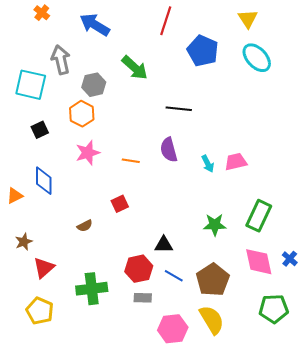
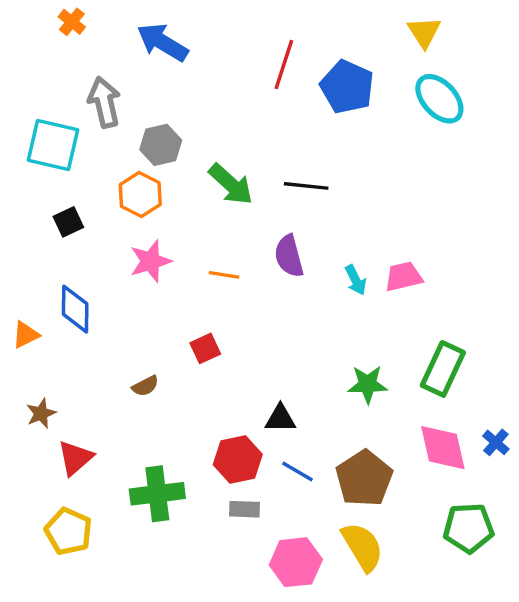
red line: (166, 21) -> (284, 65), moved
green arrow: (135, 68) -> (231, 184), moved

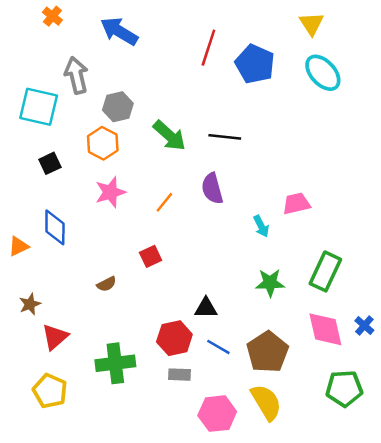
orange line: (224, 275) -> (164, 202), turned -60
cyan arrow: (356, 280) -> (261, 226), moved

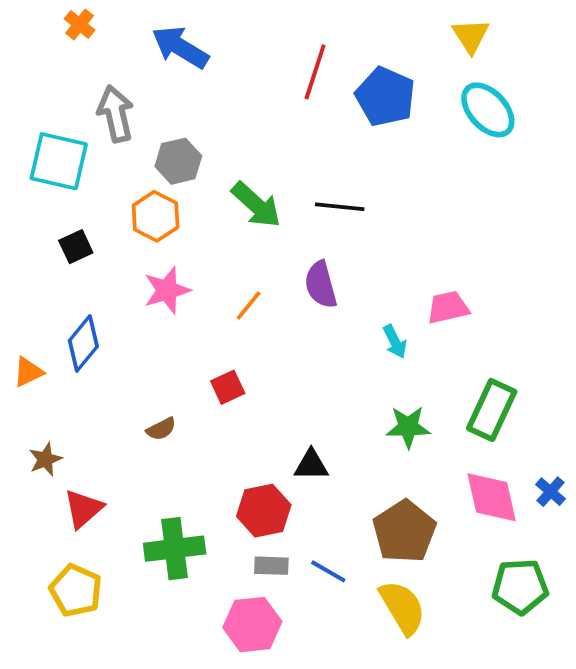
blue diamond: (55, 227) -> (83, 343), turned 39
blue line: (218, 347) -> (328, 571), moved
pink hexagon: (217, 414) -> (252, 625), moved

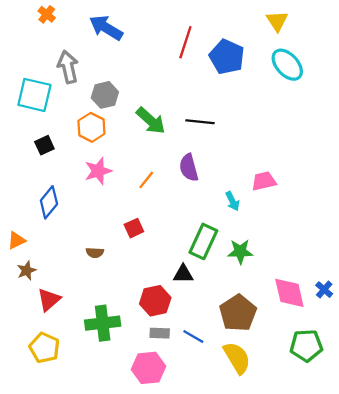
orange triangle: (28, 372) -> (16, 240), moved
green rectangle: (492, 410) -> (203, 241), moved
brown semicircle: (161, 429) -> (95, 253), turned 30

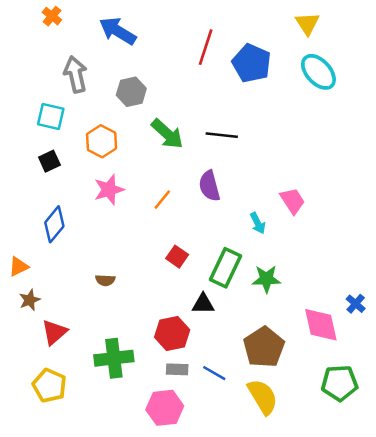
cyan square: (34, 95) -> (51, 117), moved, size x0.7
gray hexagon: (105, 95) -> (131, 92), moved
pink trapezoid: (264, 181) -> (292, 201), turned 70
red square: (134, 228) -> (177, 257), moved, turned -30
blue cross: (324, 290) -> (356, 304), moved

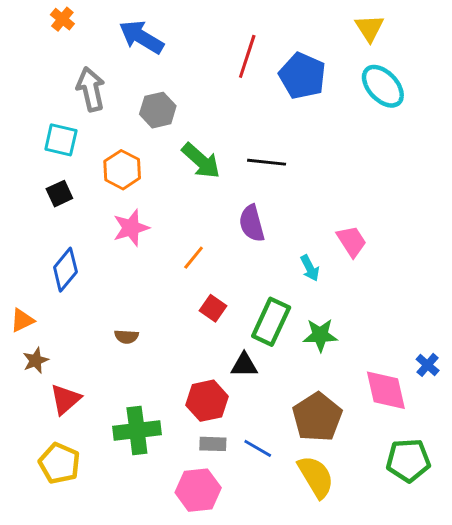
orange line: (162, 200) -> (194, 258), moved

